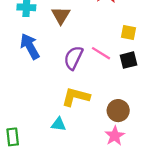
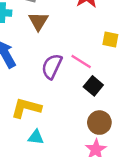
black square: (128, 60) -> (93, 86), moved, turned -36
yellow L-shape: (76, 97) -> (26, 108), moved

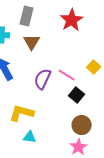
yellow square: (110, 39) -> (94, 67), moved, turned 32

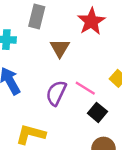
brown triangle: (32, 42) -> (60, 48), moved

